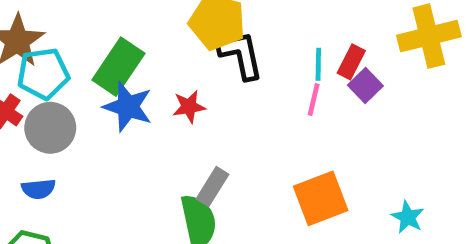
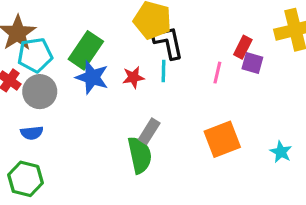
cyan line: (318, 64) -> (164, 71), moved
purple square: (365, 85) -> (252, 63), turned -30

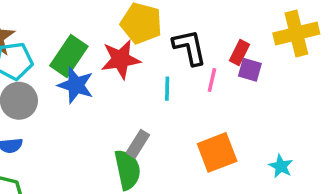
black L-shape: (168, 42) -> (190, 47), moved
cyan line: (164, 71) -> (167, 89), moved
red star: (133, 77) -> (121, 59), moved, size x1.6

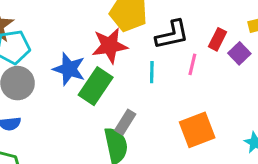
black L-shape: (190, 47) -> (172, 35), turned 90
green rectangle: (69, 56) -> (96, 86), moved
purple square: (250, 70) -> (239, 53), moved, turned 30

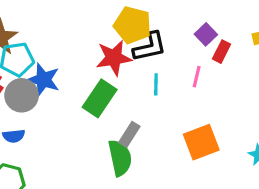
black L-shape: (172, 35) -> (150, 47), moved
purple square: (239, 53) -> (206, 34), moved
blue star: (69, 69) -> (43, 80), moved

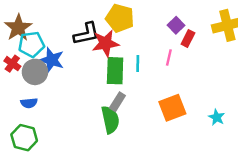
black L-shape: (150, 47) -> (86, 34), moved
green rectangle: (100, 98) -> (115, 71), moved, turned -32

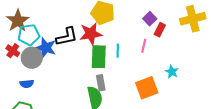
black L-shape: (86, 34) -> (67, 37), moved
gray rectangle: (117, 102) -> (101, 83), turned -42
cyan star: (217, 117) -> (172, 72), moved

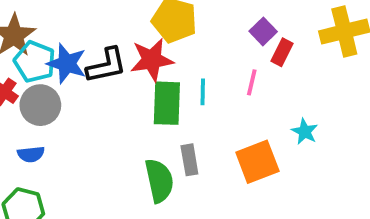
cyan pentagon: (29, 35) -> (35, 62), turned 30
blue star: (46, 48) -> (67, 64), moved
gray rectangle: (101, 83) -> (189, 160), moved

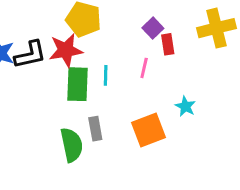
red rectangle: (282, 52) -> (168, 44), turned -36

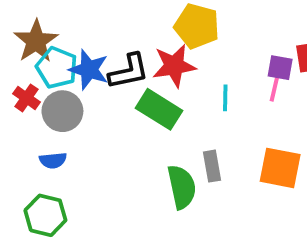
purple square: (153, 28) -> (280, 68), moved, turned -36
green rectangle: (78, 84) -> (159, 109), moved, turned -60
orange square: (148, 130) -> (280, 168), turned 32

